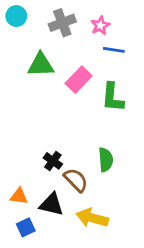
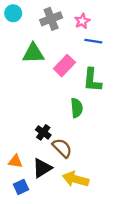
green semicircle: (106, 160) -> (77, 108), moved
black triangle: (51, 204) -> (42, 168), turned -45

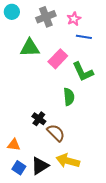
green L-shape: (92, 80) -> (83, 72), turned -30
black triangle: (42, 168) -> (40, 166), moved
blue square: (21, 187) -> (19, 168), turned -32

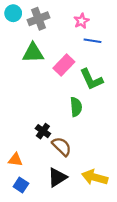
gray cross: (46, 17) -> (39, 19), moved
yellow arrow: (68, 161) -> (95, 177), moved
black triangle: (40, 166) -> (57, 177), moved

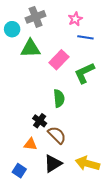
cyan circle: (13, 13) -> (12, 29), moved
green L-shape: (91, 79) -> (84, 73), turned 90
green semicircle: (76, 107) -> (59, 98), moved
orange triangle: (15, 160) -> (30, 144), moved

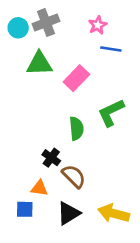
cyan circle: (12, 29) -> (18, 28), moved
green L-shape: (84, 73) -> (111, 113), moved
blue square: (19, 171) -> (25, 209), moved, turned -32

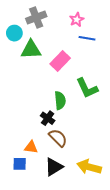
cyan circle: (18, 28) -> (14, 33), moved
green L-shape: (111, 113) -> (87, 88), turned -90
black cross: (51, 158) -> (48, 118), moved

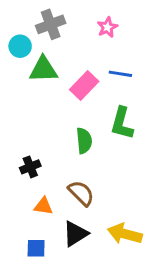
blue line: (87, 38) -> (120, 74), moved
green L-shape: (87, 88) -> (122, 123), turned 40
black cross: (48, 118) -> (30, 167), moved, turned 32
blue square: (20, 164) -> (36, 248), moved

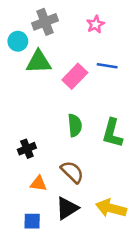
green L-shape: (122, 123) -> (112, 133), moved

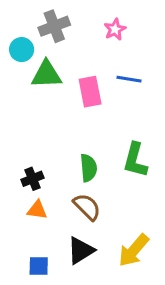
pink rectangle: (75, 76) -> (90, 92), turned -55
green semicircle: (75, 125) -> (89, 168), moved
orange triangle: (39, 184) -> (37, 210), moved
yellow arrow: (111, 208) -> (134, 250), turned -64

